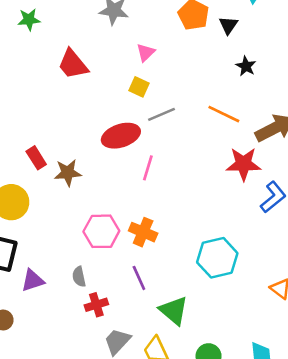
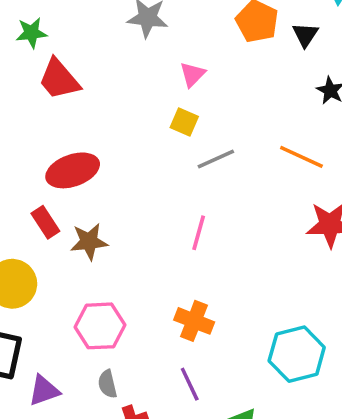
red trapezoid: (73, 64) -> (59, 79), moved
red ellipse: (121, 136) -> (73, 170), moved
pink hexagon: (101, 231) -> (100, 326), moved

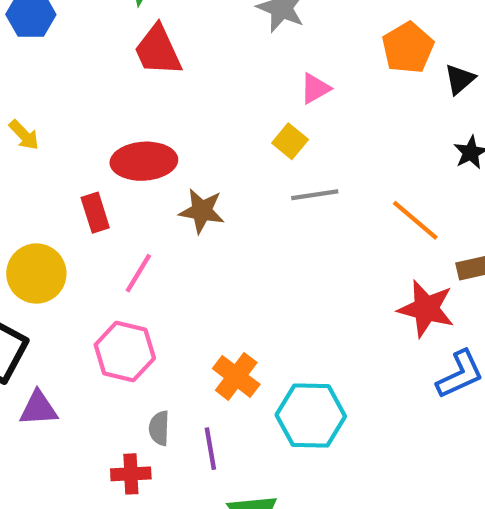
pink line: (199, 233) -> (138, 273), moved
brown star: (89, 242) -> (202, 211), moved
cyan hexagon: (297, 354) -> (311, 416), moved
gray semicircle: (107, 384) -> (159, 428), moved

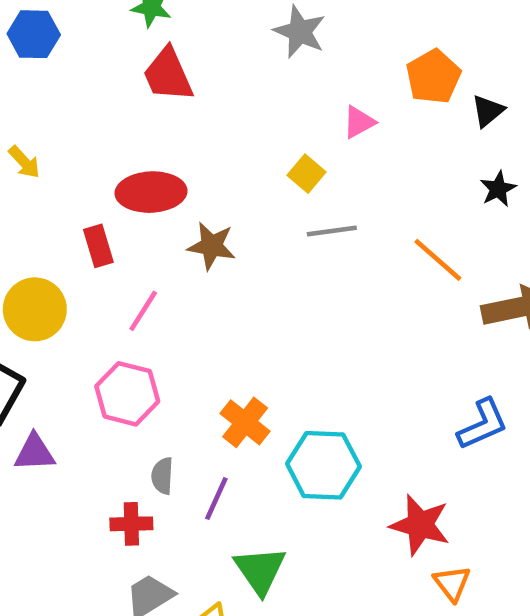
pink triangle: (315, 89) -> (359, 122), moved
red star: (426, 309) -> (420, 525), moved
purple line: (210, 449) -> (216, 498), turned 33

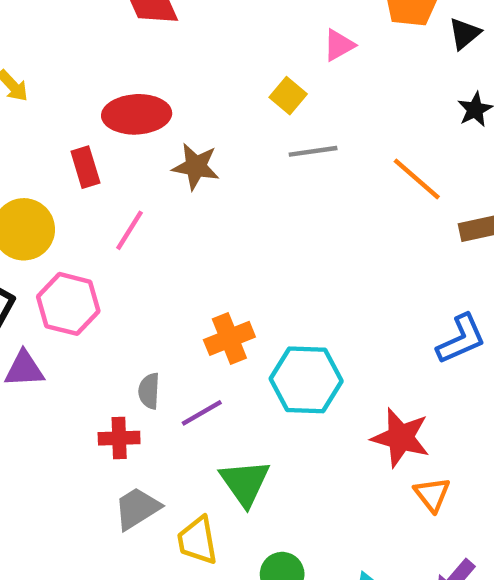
pink hexagon: (127, 394) -> (68, 304), moved
orange cross: (245, 422) -> (229, 338), turned 30
purple line: (216, 498) -> (202, 413), turned 36

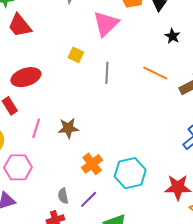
pink triangle: (339, 45) -> (106, 24), size x1.8
yellow square: (288, 96) -> (76, 55), moved
gray line: (313, 151) -> (107, 73), turned -65
brown star: (196, 167) -> (68, 128), moved

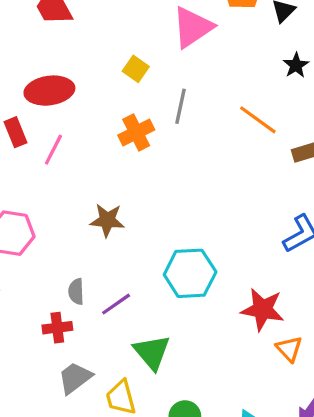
pink line: (36, 128) -> (53, 150), moved
brown star: (68, 128) -> (107, 220), moved
orange cross: (92, 164) -> (136, 133), moved

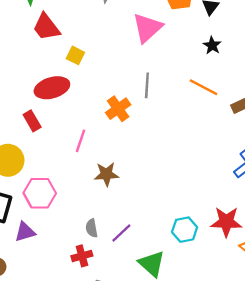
black star: (296, 65) -> (212, 45), moved
yellow square: (136, 69) -> (75, 55), moved
pink line: (53, 150) -> (81, 141), moved
cyan hexagon: (190, 273) -> (185, 230), moved, size x0.7

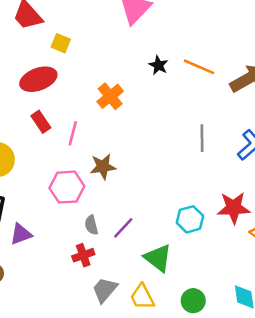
black star: (212, 45) -> (158, 65), moved
gray line: (147, 85) -> (202, 138), moved
red rectangle: (32, 121) -> (41, 122), moved
pink hexagon: (40, 193) -> (67, 187), moved

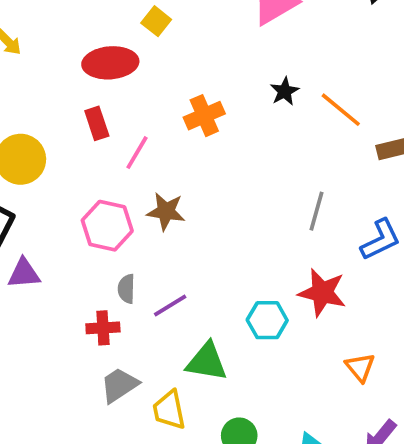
red star: (234, 208) -> (322, 293), moved
green triangle: (158, 258) -> (207, 362), turned -44

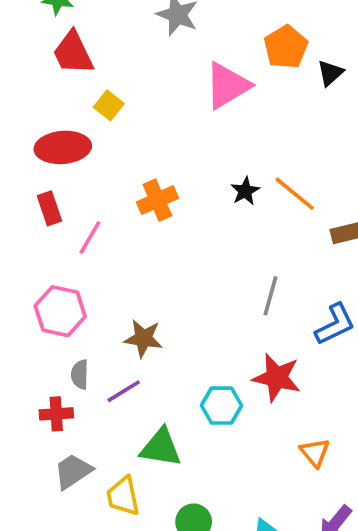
black star: (285, 91) -> (245, 191), moved
brown star: (166, 211) -> (143, 338), moved

